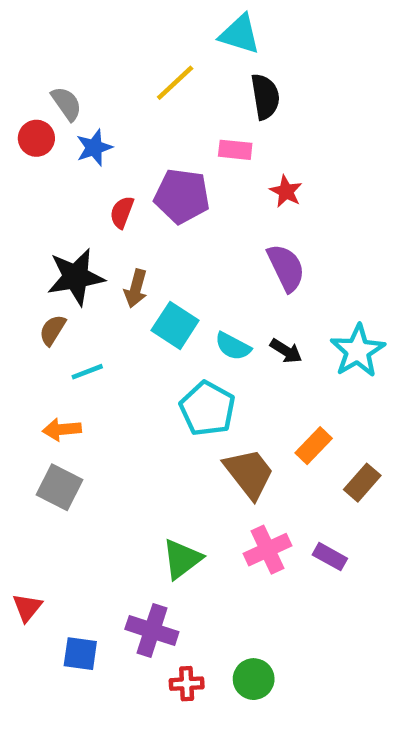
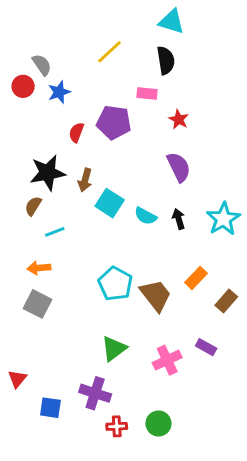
cyan triangle: (240, 34) -> (171, 21), moved
black arrow: (286, 351) -> (179, 219), turned -138
cyan pentagon: (207, 409) -> (115, 284), moved
pink cross: (268, 550) -> (167, 360), moved

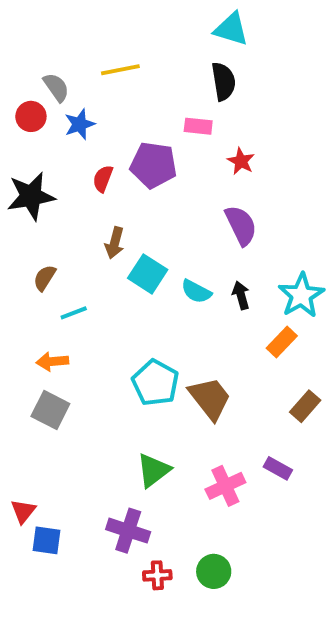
yellow line: (110, 52) -> (120, 70), moved, turned 32
black star: (48, 173) -> (31, 196), moved
orange rectangle: (196, 278) -> (282, 342), moved
blue square: (50, 408) -> (47, 540), moved

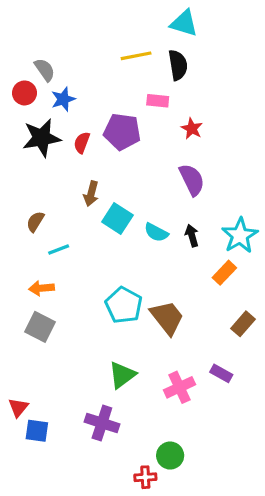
yellow line: (120, 70) -> (136, 56), moved
black star: (31, 196) -> (42, 138), moved
red cross: (157, 575) -> (145, 477), moved

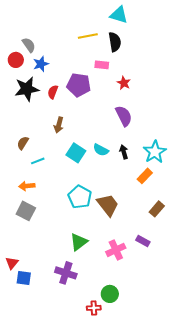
cyan square: (117, 218) -> (76, 153), moved

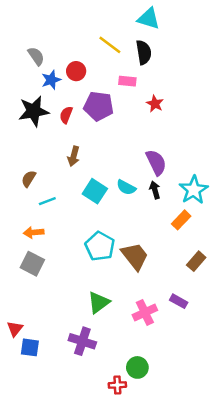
yellow line: (88, 36) -> (110, 45), turned 48
red circle: (16, 60) -> (76, 71), moved
purple semicircle: (124, 116) -> (156, 162), moved

